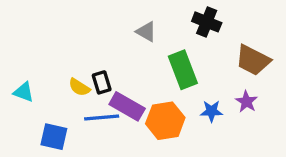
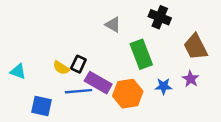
brown trapezoid: (253, 60) -> (196, 47), turned 36
black rectangle: (102, 82) -> (78, 64), turned 42

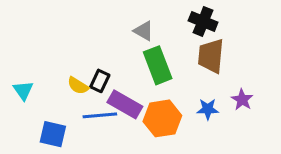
brown trapezoid: (196, 47) -> (211, 56), moved, turned 32
green rectangle: (141, 54) -> (158, 65), moved
cyan triangle: (18, 71) -> (23, 90), turned 35

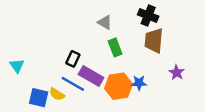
green rectangle: (158, 65) -> (115, 47), size x0.7
yellow semicircle: (78, 86) -> (57, 94), moved
blue star: (208, 109) -> (139, 83), moved
blue line: (100, 115) -> (73, 84), turned 35

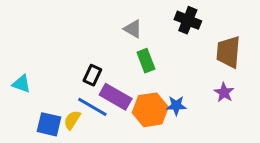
brown trapezoid: (154, 41) -> (228, 52), moved
cyan triangle: (17, 66) -> (22, 84), turned -35
yellow semicircle: (57, 94) -> (72, 120), turned 91

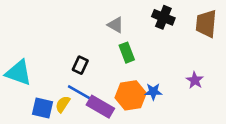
brown trapezoid: (228, 52) -> (206, 24), moved
cyan triangle: (22, 84) -> (19, 73), size x1.6
purple rectangle: (116, 97) -> (100, 107), moved

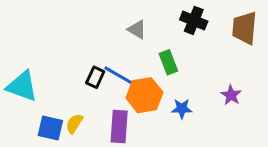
green rectangle: (127, 53) -> (168, 62), moved
blue line: (80, 93) -> (119, 76), moved
orange hexagon: (131, 95) -> (144, 95), moved
purple rectangle: (100, 107) -> (119, 127), turned 64

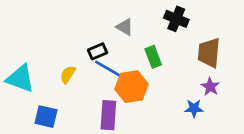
brown trapezoid: (244, 28) -> (209, 53), moved
black rectangle: (95, 77) -> (98, 51), moved, turned 42
blue star: (182, 109) -> (194, 108), moved
yellow semicircle: (74, 124) -> (68, 74), moved

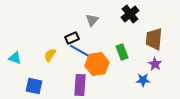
black cross: (176, 19) -> (130, 14), turned 30
gray triangle: (125, 27) -> (92, 20), turned 40
green rectangle: (153, 57) -> (122, 52), moved
cyan triangle: (20, 79) -> (15, 58), size x0.6

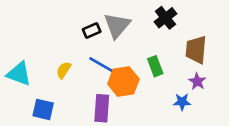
gray triangle: (92, 20) -> (117, 25), size x1.6
black rectangle: (72, 38) -> (92, 31), moved
cyan triangle: (15, 58) -> (19, 74), size x1.5

